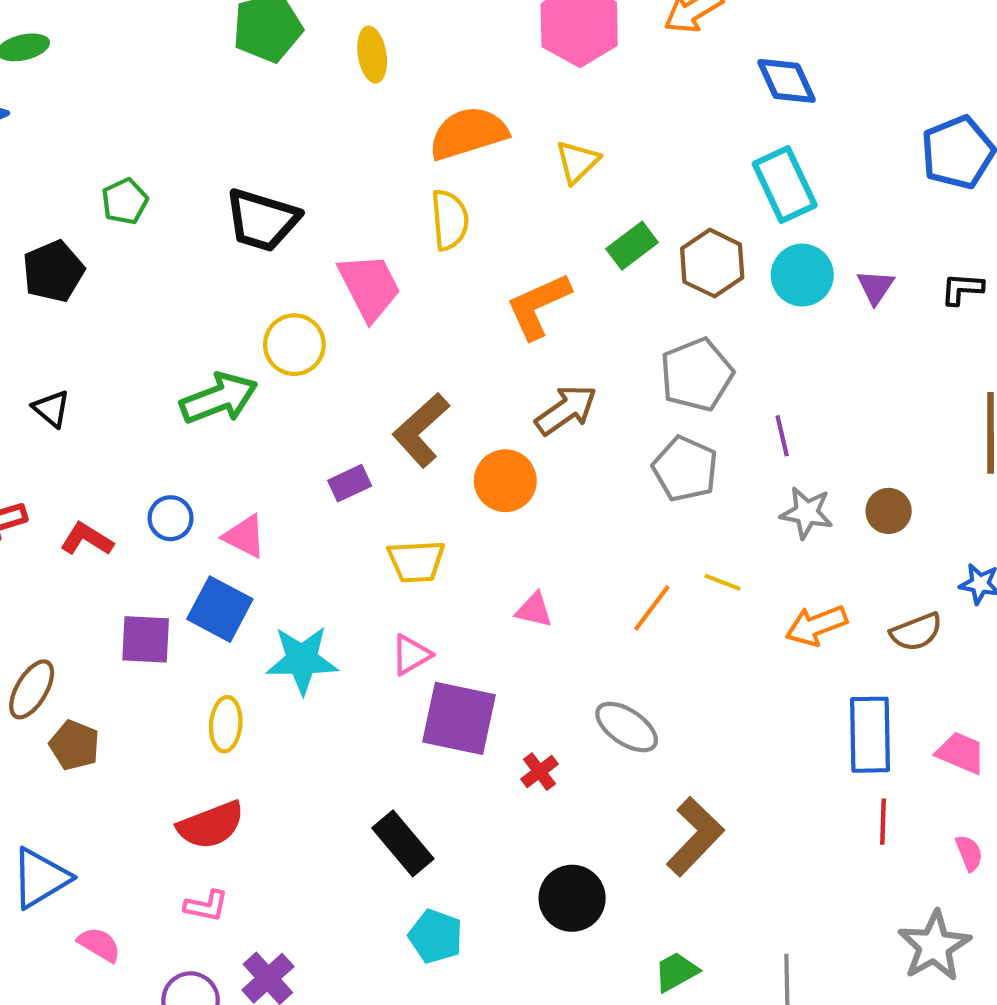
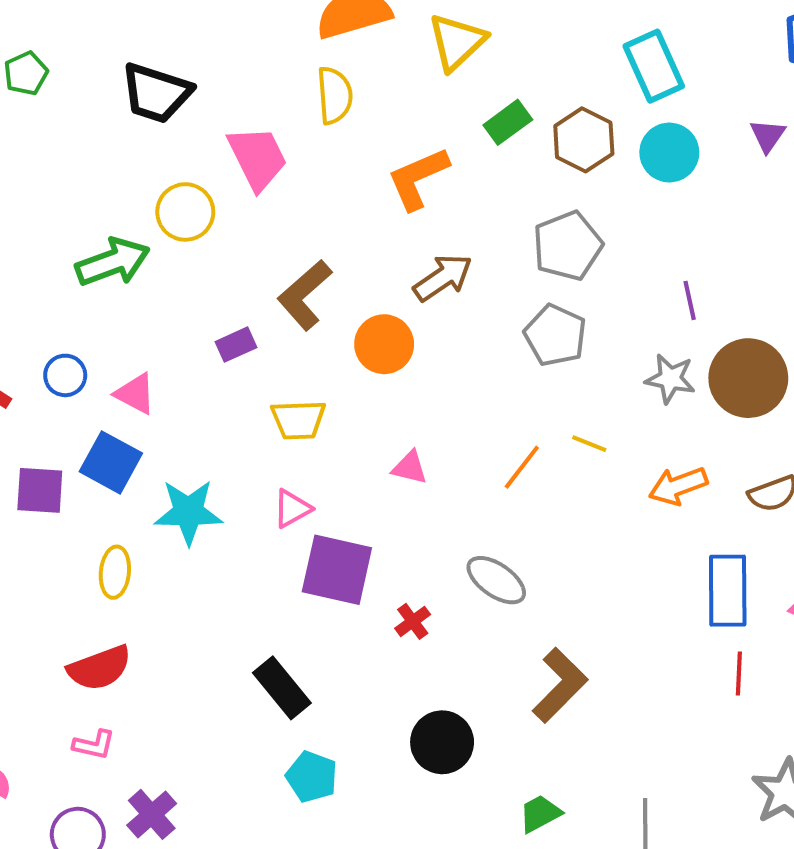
yellow triangle: (577, 162) -> (457, 42), size x1.4
purple triangle: (875, 287) -> (768, 136), moved
purple line: (782, 436) -> (690, 300), moved
brown circle: (889, 511) -> (748, 378), size x1.8

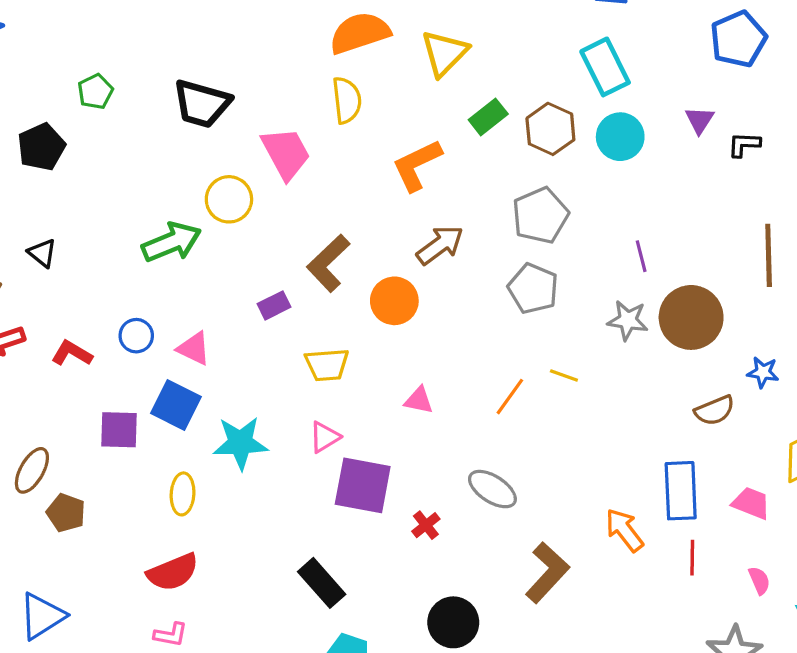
orange arrow: (678, 486) -> (624, 530), moved, turned 75

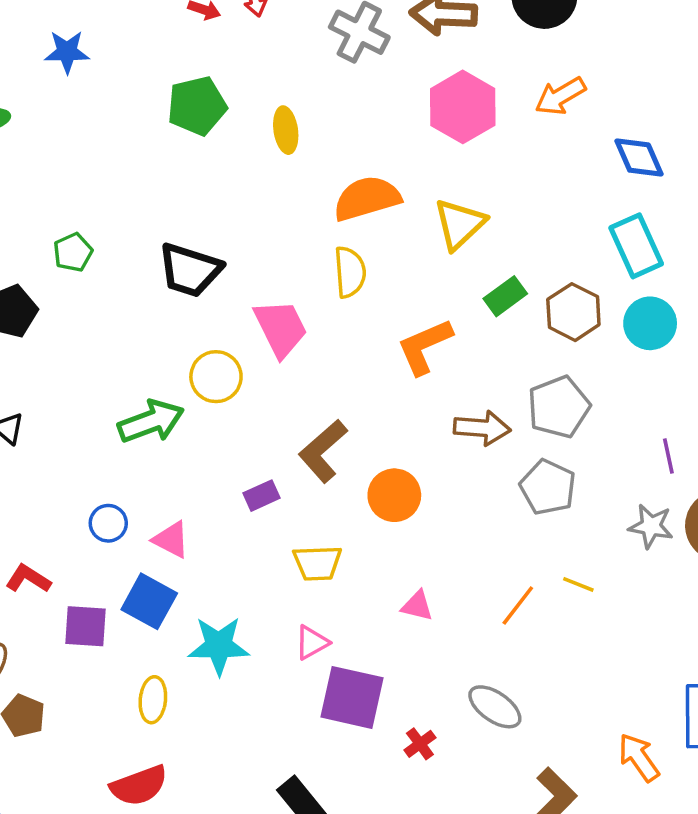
brown arrow: (440, 245) -> (482, 428), moved, turned 39
red L-shape: (72, 353) -> (28, 579), moved

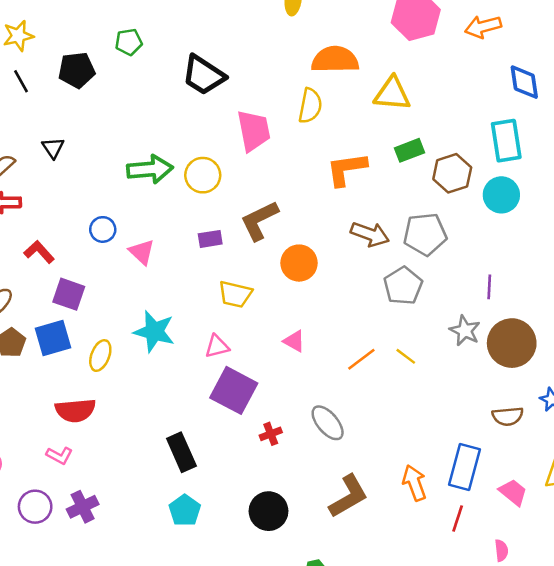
yellow triangle: (460, 224) -> (392, 94), turned 33
yellow circle: (216, 377) -> (203, 175), moved
blue square: (149, 601) -> (53, 338), moved, turned 30

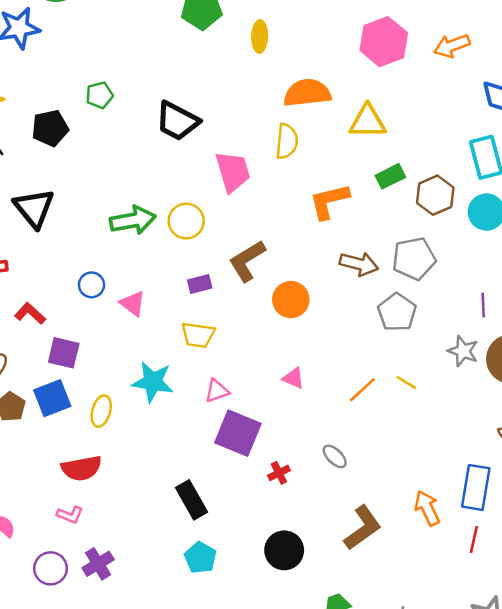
black triangle: (53, 148) -> (34, 208), size x1.8
yellow trapezoid: (235, 294) -> (198, 335), moved
gray ellipse: (328, 423) -> (335, 456), size x0.7

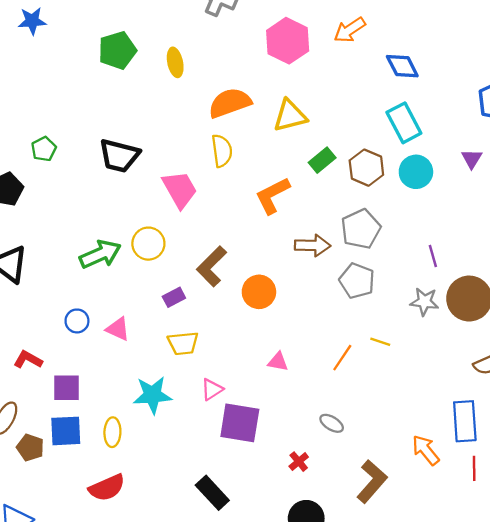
blue square: (52, 398) -> (66, 431), turned 32
red cross: (279, 473) -> (299, 462), moved

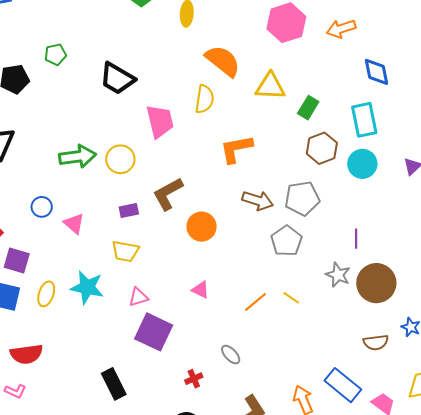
orange semicircle: (230, 103) -> (223, 61), turned 42
green rectangle: (322, 160) -> (308, 108), moved, turned -35
blue rectangle: (465, 421) -> (343, 385), turned -63
yellow ellipse: (112, 432) -> (46, 294), moved

